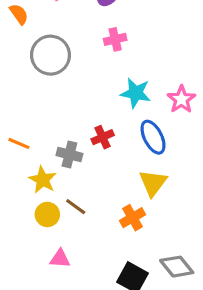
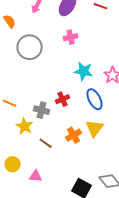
yellow circle: (47, 214) -> (13, 164), moved
orange cross: (133, 218) -> (74, 135), moved

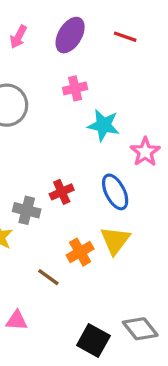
cyan star: (84, 71) -> (103, 125), moved
brown line: (46, 143) -> (48, 277), moved

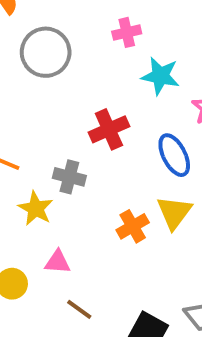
red cross: (62, 192) -> (109, 129), moved, size x1.4
brown line: (48, 277) -> (79, 309), moved
pink triangle: (17, 320) -> (57, 262), moved

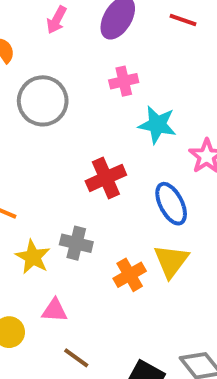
gray cross: (69, 177) -> (76, 243), moved

